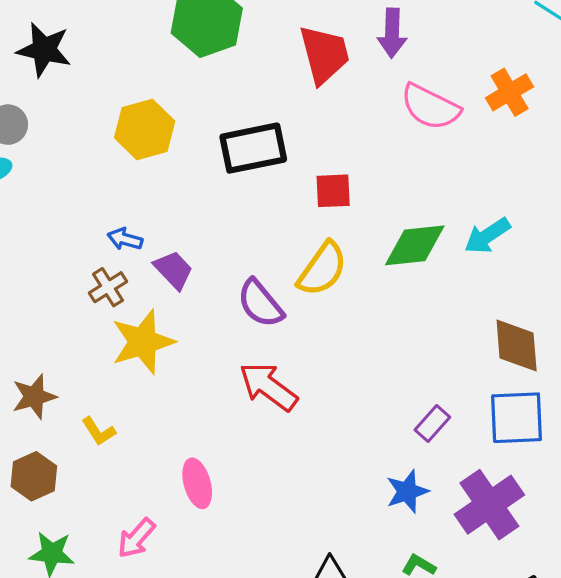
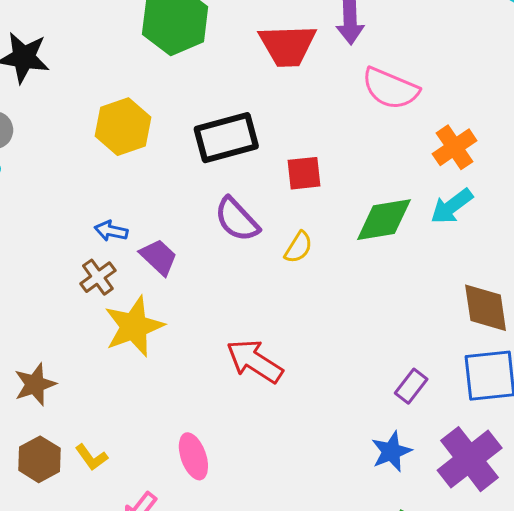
red trapezoid: (324, 54) -> (288, 45), turned 106
orange cross: (510, 92) -> (455, 147), moved
yellow semicircle: (322, 269) -> (298, 247), size x0.6
purple semicircle: (260, 303) -> (237, 219), moved
yellow L-shape: (99, 431) -> (91, 457), moved

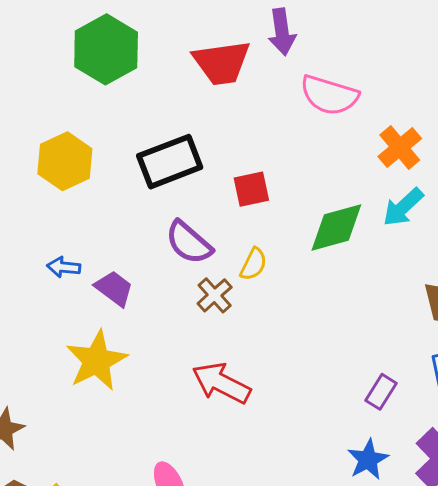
brown cross: (98, 277) -> (215, 295), moved

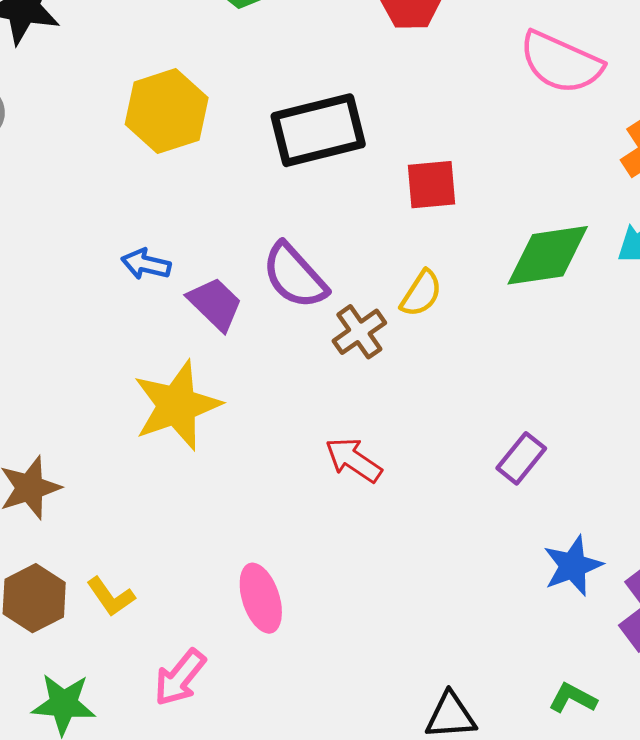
purple semicircle: (189, 243) -> (295, 276), moved
red arrow: (221, 383) -> (353, 460), size x0.7
purple rectangle: (381, 392) -> (521, 458), moved
blue star: (368, 460) -> (573, 566), moved

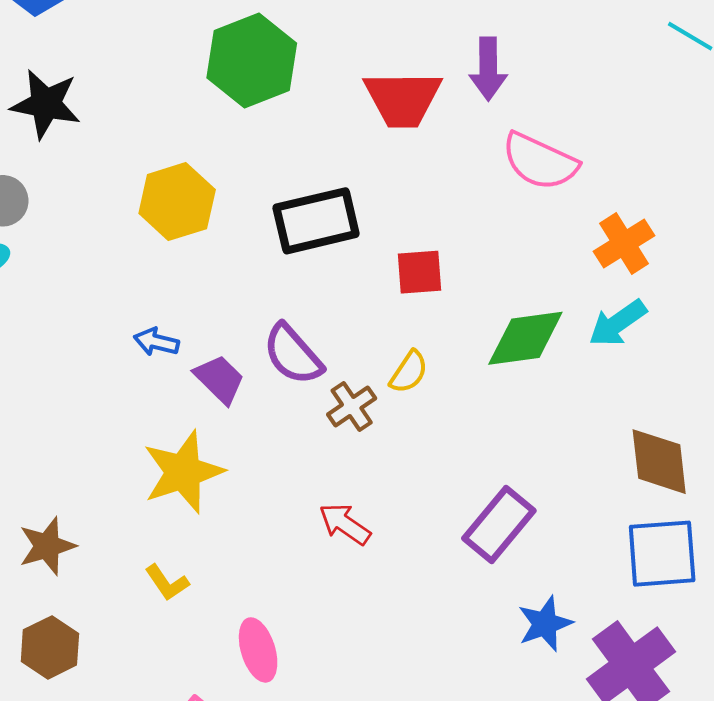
purple rectangle: (521, 458) -> (499, 525), size x1.6
yellow L-shape: (111, 597) -> (167, 583), moved

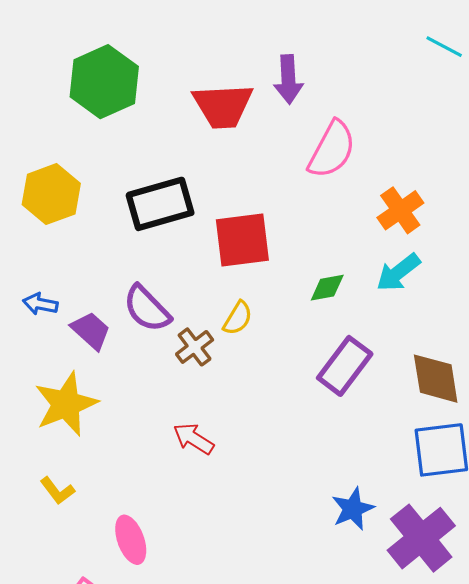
pink semicircle: (540, 161) -> (332, 149), turned -84
red square: (420, 272) -> (242, 240), size x1.5
green diamond: (525, 338) -> (327, 288), size x0.6
purple rectangle: (499, 525) -> (345, 366), moved

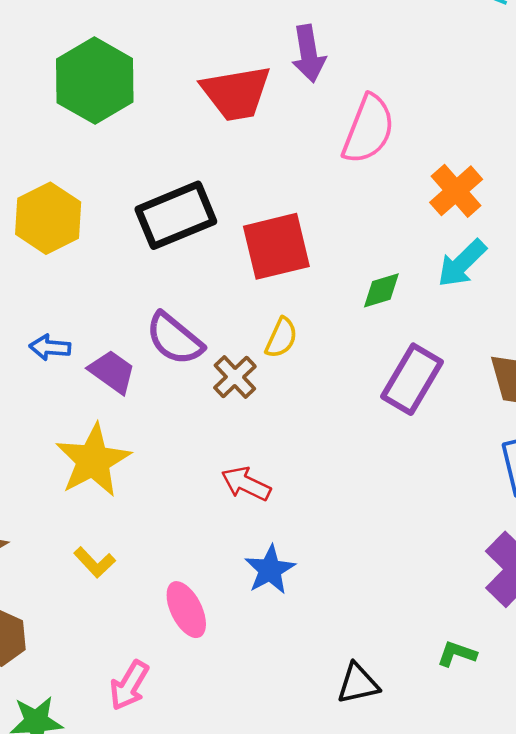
blue star: (353, 509) -> (270, 570), moved

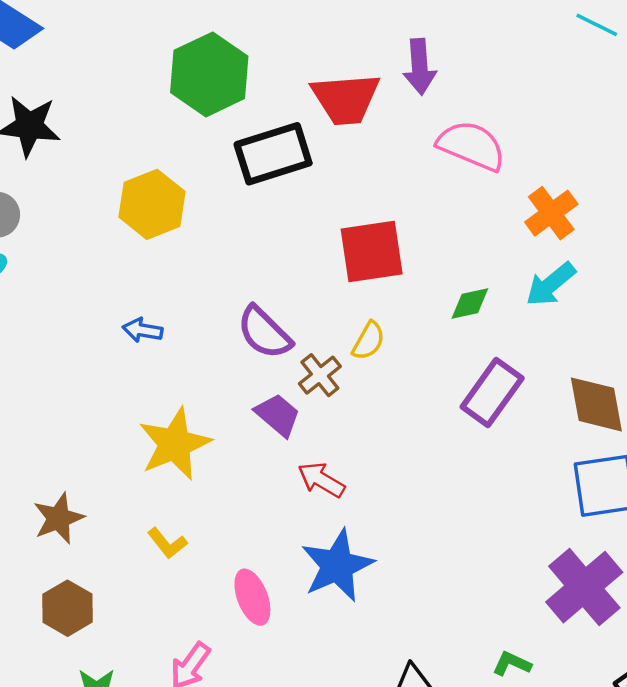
pink semicircle: (368, 129) -> (471, 146), turned -94
black rectangle: (176, 215) -> (273, 154), moved
purple trapezoid: (112, 372) -> (278, 415), moved
blue star: (270, 570) -> (337, 566), size x1.5

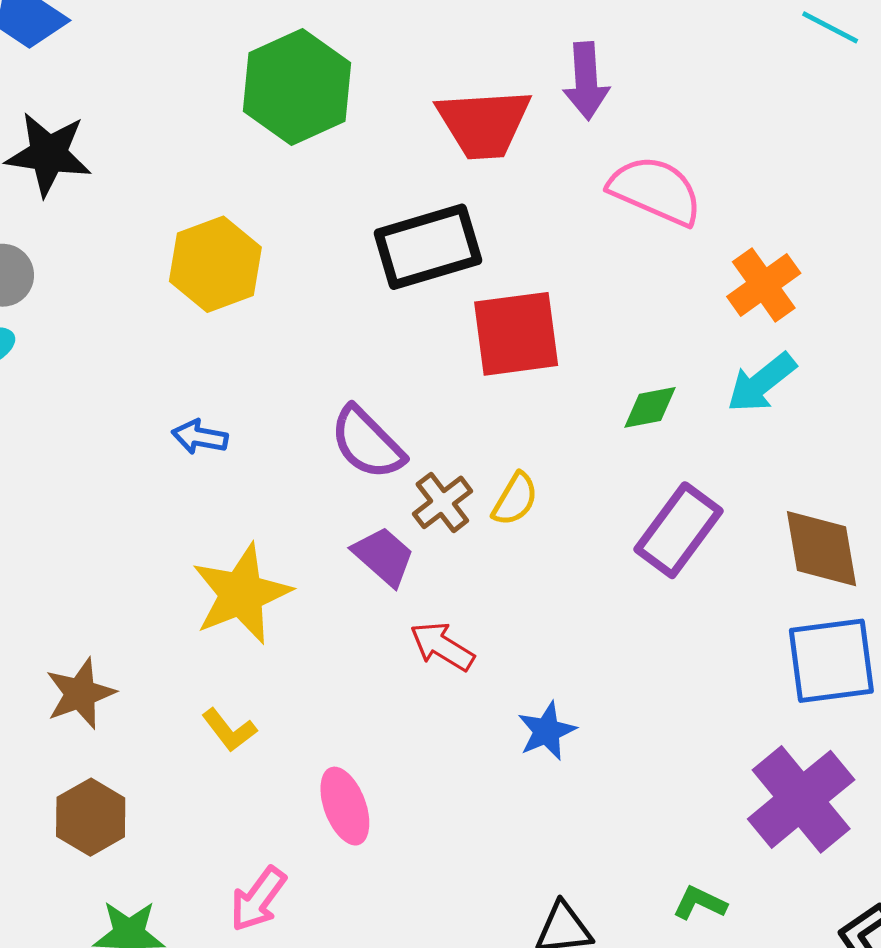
black rectangle: (273, 154) -> (428, 247), moved
yellow semicircle: (368, 341) -> (515, 499), moved
blue star: (337, 566) -> (547, 731), moved, size x0.6

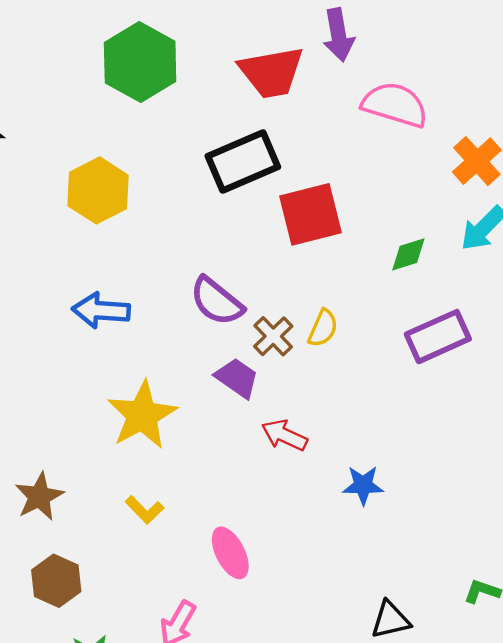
blue arrow: (200, 437) -> (101, 311), size x1.5
purple rectangle: (679, 530) -> (438, 337), turned 36
blue star: (547, 731) -> (363, 485), turned 30

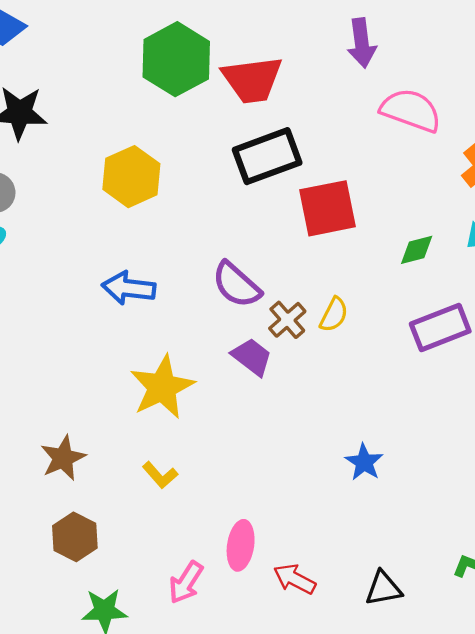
red trapezoid: (271, 72) -> (252, 80), moved
red arrow: (284, 435) -> (295, 579), moved
blue star: (363, 485) -> (364, 462), turned 30
pink ellipse: (230, 553) -> (241, 545), moved, turned 33

